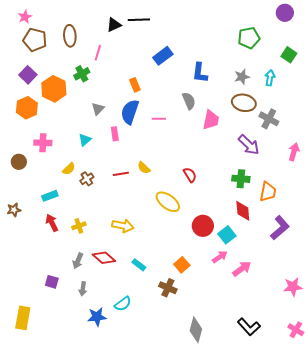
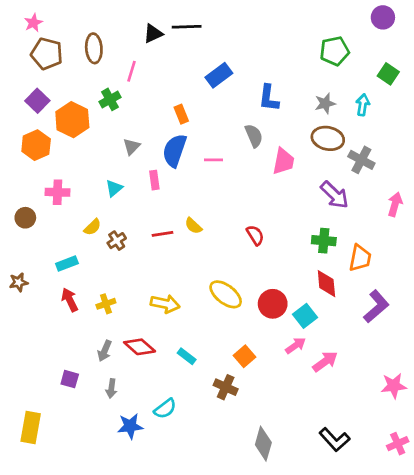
yellow ellipse: (168, 202) -> (226, 294), moved
pink cross: (296, 330) -> (398, 444), turned 35

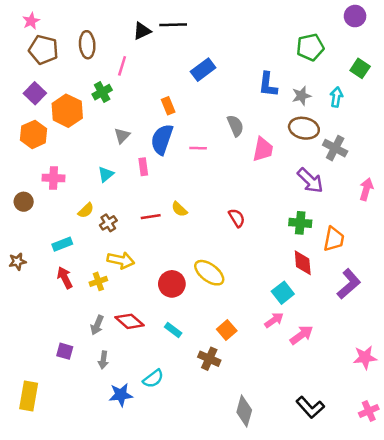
blue L-shape: (269, 98) -> (268, 85), moved
yellow arrow: (165, 304) -> (121, 260), moved
red circle: (273, 304) -> (172, 284), moved

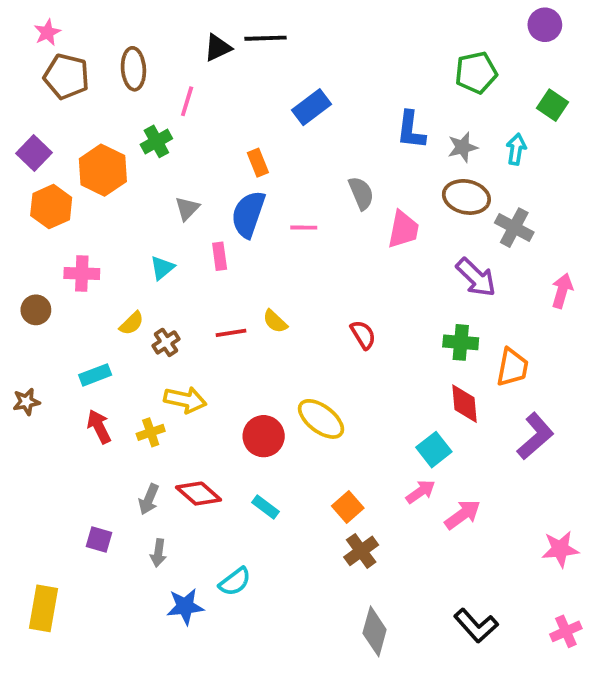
purple square: (35, 93) -> (34, 153), moved
brown cross: (209, 359) -> (361, 551), moved, turned 30

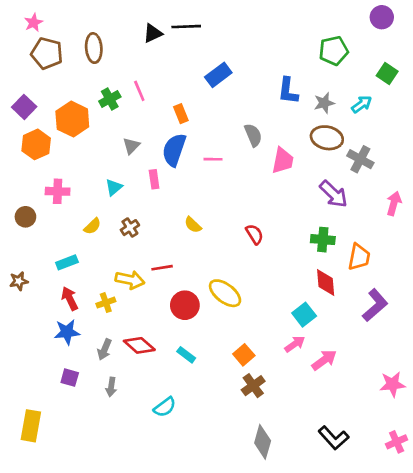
pink line: (187, 101) -> (139, 91), moved, turned -40
cyan arrow: (516, 149) -> (362, 104), turned 45
red line: (231, 333) -> (162, 268), moved
brown cross: (166, 342) -> (130, 228), moved
blue star: (185, 606) -> (67, 332), moved

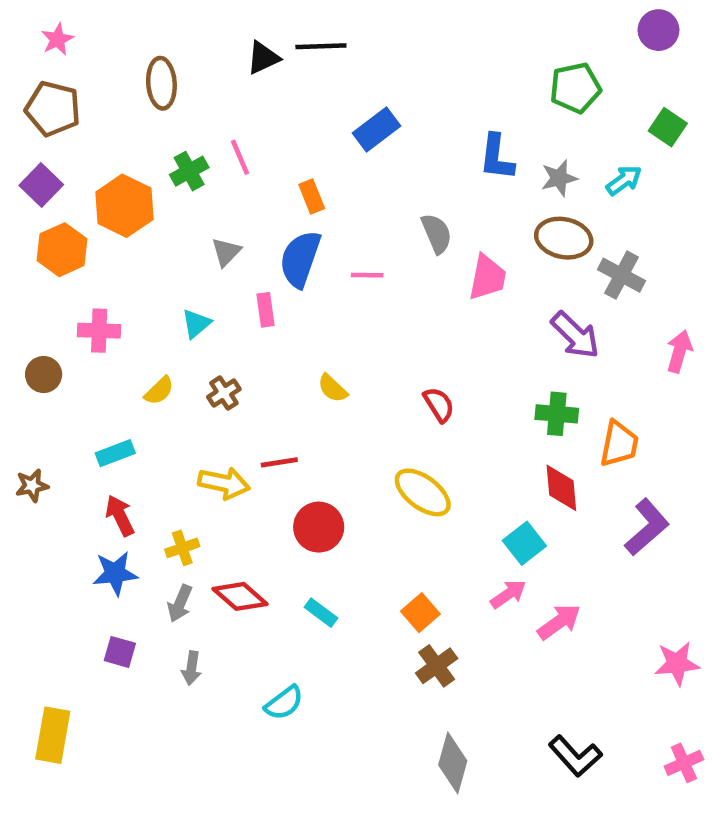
brown pentagon: (47, 53) -> (53, 109), moved
yellow ellipse: (225, 293) -> (423, 492), moved
yellow cross: (106, 303) -> (182, 548), moved

